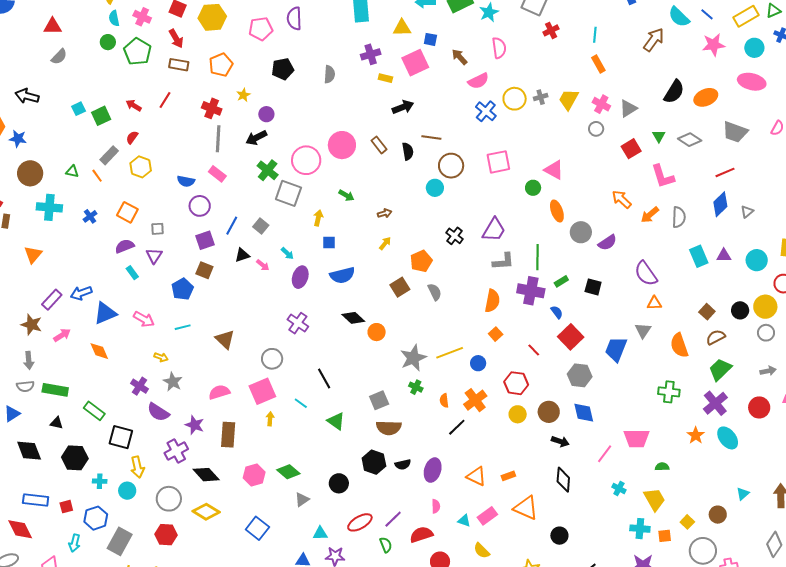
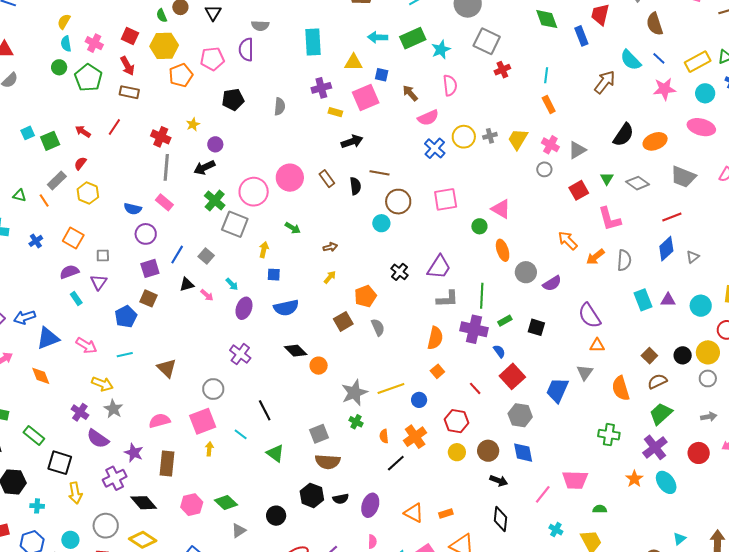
orange pentagon: (221, 65) -> (181, 75), moved
yellow arrow: (161, 357) -> (102, 384), size x1.5
cyan circle: (127, 491) -> (70, 540), moved

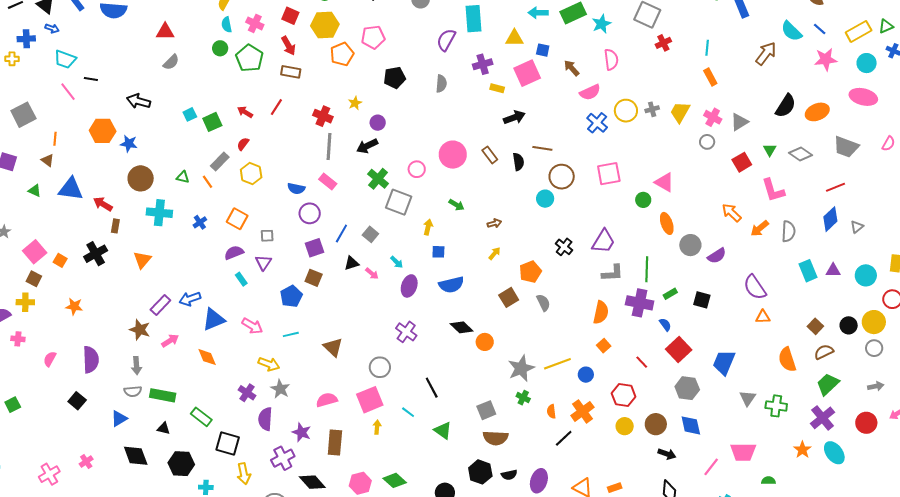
purple semicircle: (246, 50) -> (446, 40), moved, turned 30
pink circle: (254, 192) -> (417, 169), size x0.6
gray triangle: (585, 372) -> (748, 398), moved
purple semicircle: (98, 439) -> (265, 419), turned 60

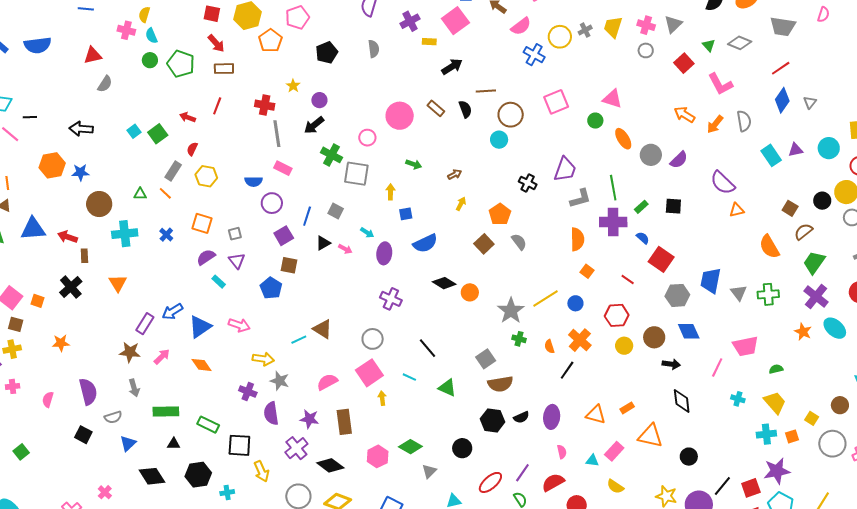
pink cross: (255, 23) -> (126, 30), moved
cyan line: (291, 334) -> (299, 340), moved
blue trapezoid: (724, 362) -> (711, 281), moved
gray semicircle: (133, 391) -> (113, 417), moved

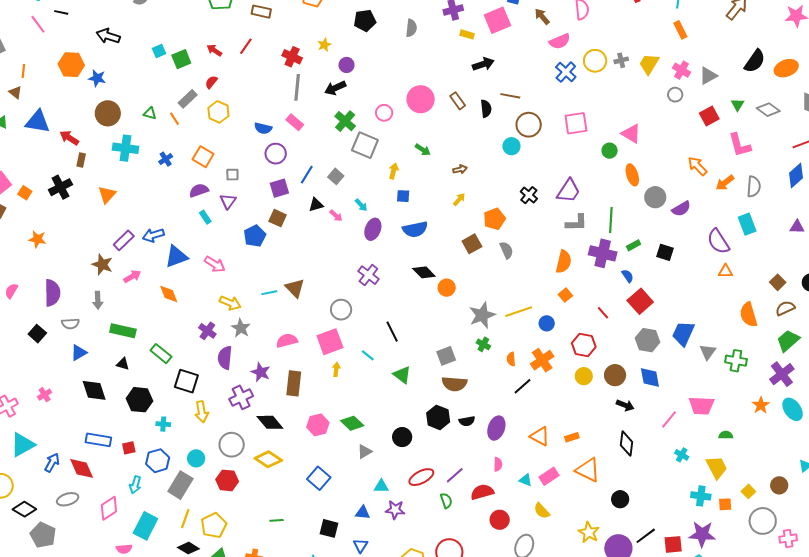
cyan rectangle: (771, 155) -> (747, 224), moved

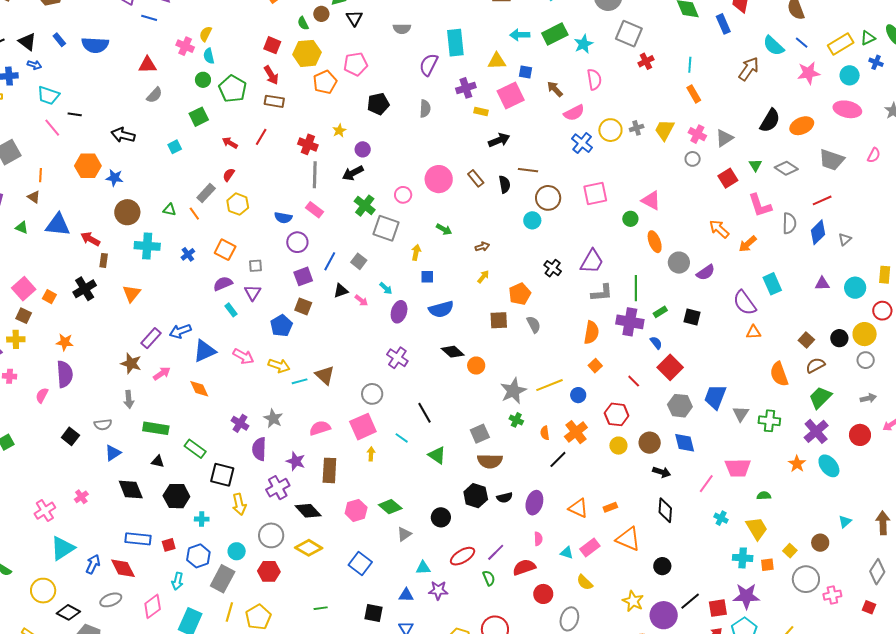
green square: (181, 59) -> (199, 117), moved
gray semicircle: (754, 187) -> (789, 223), moved
brown square: (472, 244) -> (499, 320), turned 30
purple semicircle: (52, 293) -> (65, 374), moved
yellow arrow: (230, 303) -> (279, 366), moved

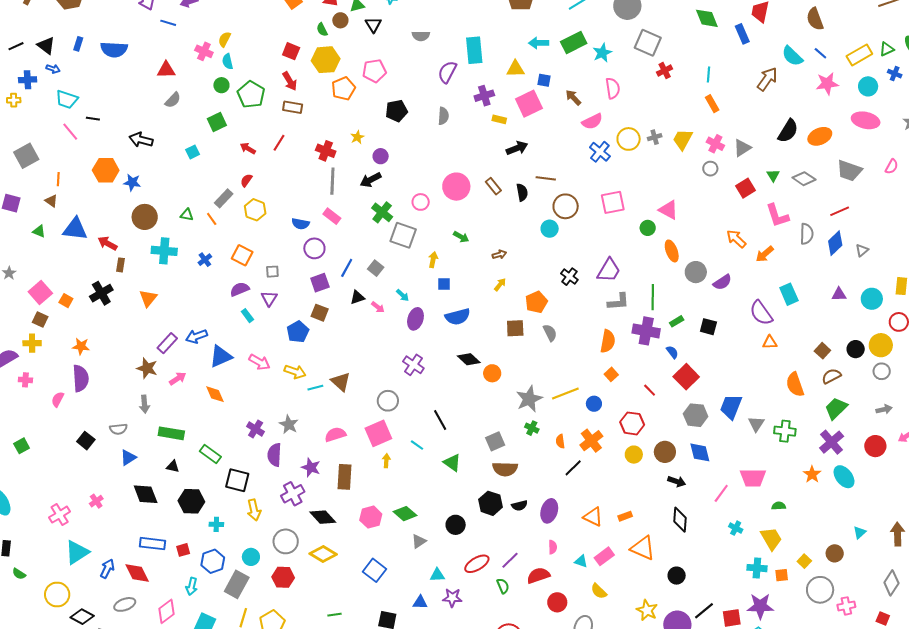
blue rectangle: (59, 40) -> (78, 44), turned 56

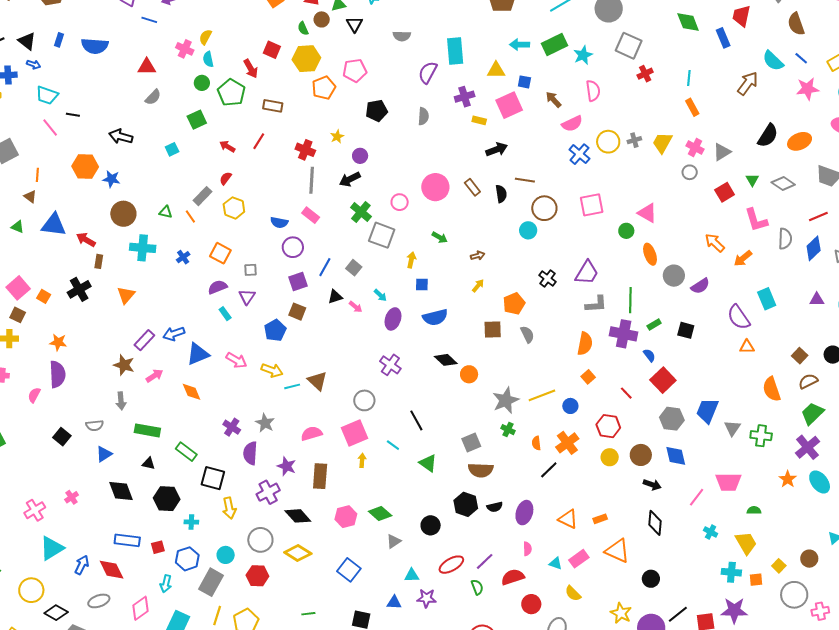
red arrow: (290, 81) -> (251, 69), moved

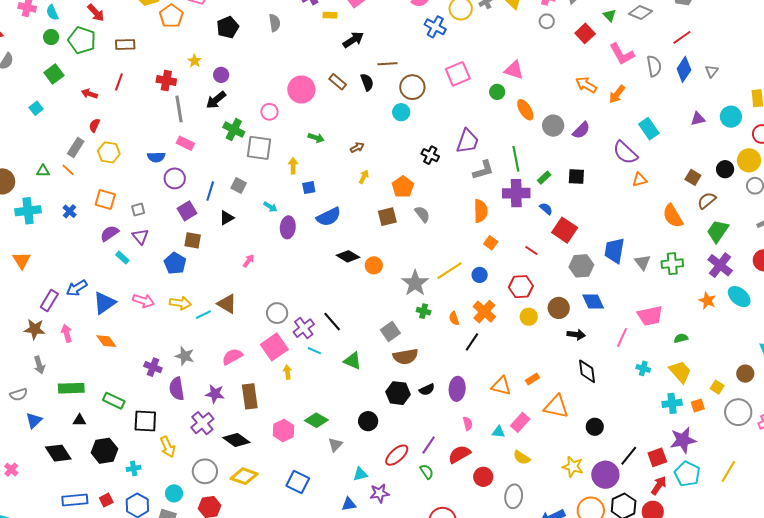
pink arrow: (356, 307) -> (249, 261), moved, turned -80
purple cross: (390, 365) -> (304, 328), moved, turned 30
pink arrow: (154, 376) -> (67, 333), turned -60

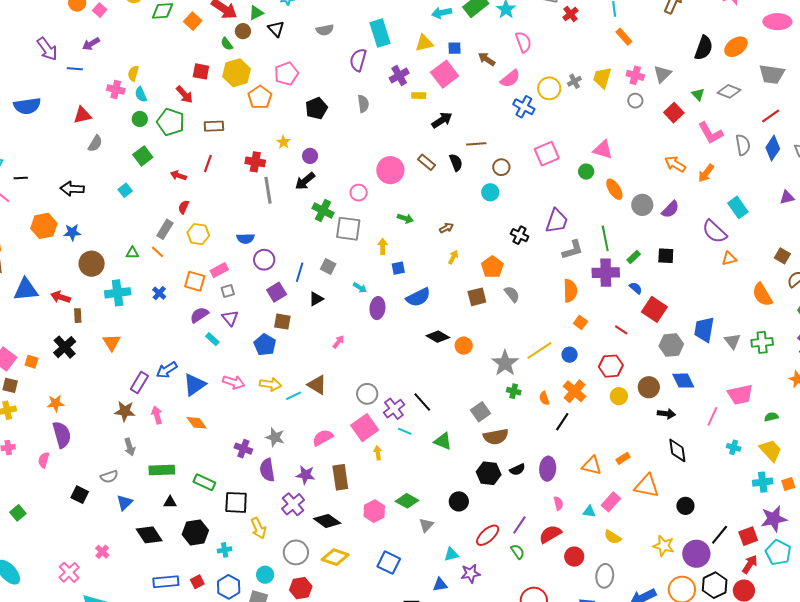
brown circle: (412, 87) -> (501, 167), size x0.7
pink rectangle: (185, 143) -> (219, 270), moved, turned -54

